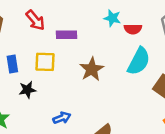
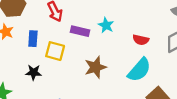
cyan star: (112, 18) -> (106, 25), moved
blue rectangle: (12, 64) -> (33, 39), moved

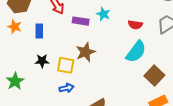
yellow square: (55, 51) -> (66, 65), moved
brown star: (95, 67) -> (85, 52), moved

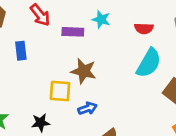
brown star: (85, 52) -> (84, 71), turned -30
black star: (42, 61) -> (40, 123), moved
blue arrow: (67, 88) -> (87, 108), moved

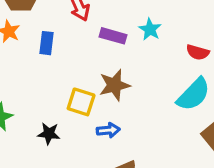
brown star: (84, 71) -> (114, 85), turned 30

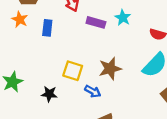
brown star: (114, 85) -> (110, 69), moved
blue arrow: (108, 130) -> (93, 91), turned 35

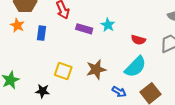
blue arrow: (93, 91) -> (119, 92), moved

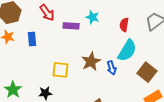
red semicircle: (138, 40) -> (124, 25), turned 96
blue arrow: (119, 92) -> (112, 68), moved, turned 56

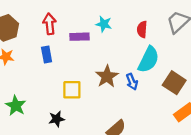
red arrow: (47, 13) -> (50, 24), turned -144
blue rectangle: (32, 39) -> (47, 54), moved
green star: (13, 90) -> (16, 106), moved

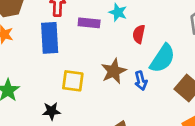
red semicircle: (142, 29) -> (139, 34), moved
blue rectangle: (47, 54) -> (50, 38), size x1.6

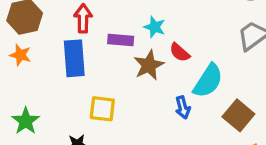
red semicircle: (139, 34) -> (180, 52), turned -60
brown star: (114, 71) -> (149, 65), moved

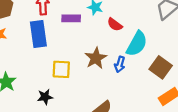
brown star: (149, 65) -> (96, 58), moved
blue arrow: (183, 107) -> (120, 64), turned 35

